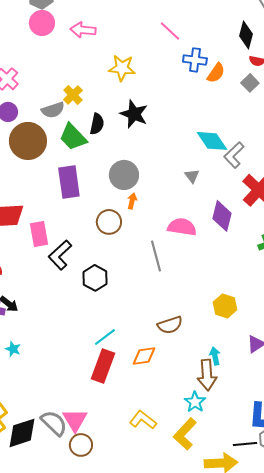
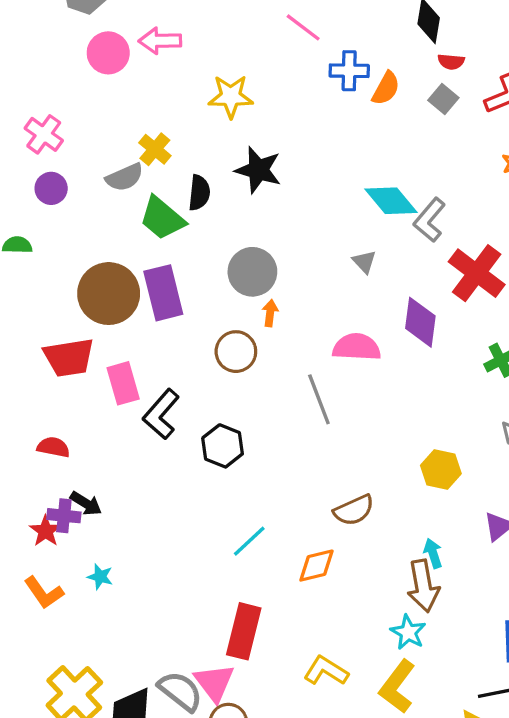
pink circle: (42, 23) -> (108, 53), moved
brown circle: (28, 141) -> (109, 294), moved
red rectangle: (103, 366) -> (244, 631), moved

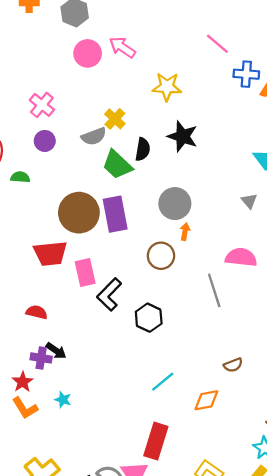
pink arrow: (160, 41) -> (122, 47), turned 32
brown semicircle: (354, 510) -> (233, 365), size x0.7
red star: (46, 531) -> (23, 382), moved

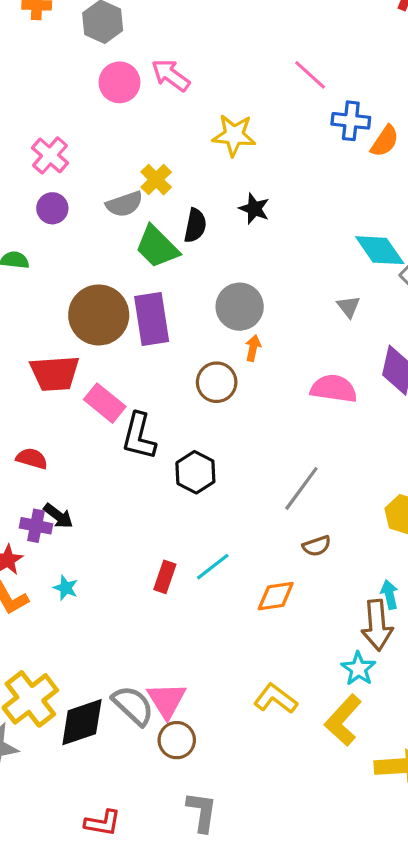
black star: (183, 136) -> (254, 209), size x0.7
pink rectangle: (85, 273) -> (105, 403), turned -40
gray line: (214, 290) -> (301, 488), moved, turned 52
black L-shape: (109, 294) -> (139, 436), turned -32
red rectangle: (156, 441) -> (165, 577), moved, size x0.6

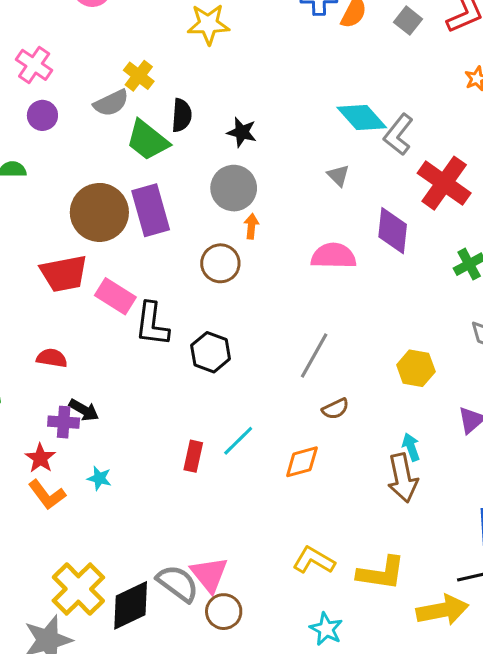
black star: (254, 209) -> (242, 132), moved
cyan star: (358, 669) -> (326, 629), moved
yellow L-shape: (343, 720) -> (381, 573), turned -117

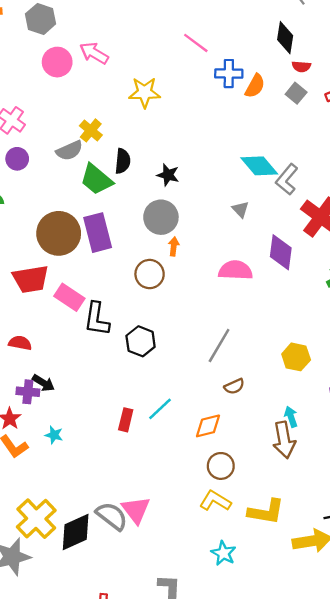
brown circle: (224, 612) -> (221, 466), moved

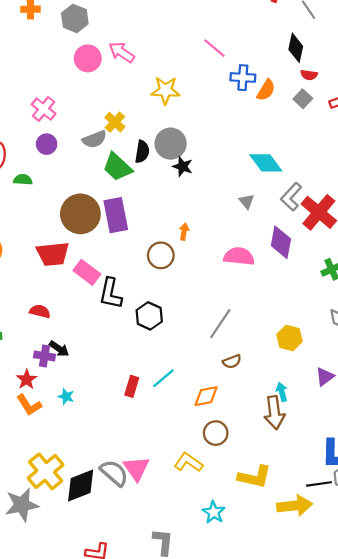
gray L-shape: (287, 179) -> (291, 197), moved
gray circle: (161, 217) -> (171, 144), moved
yellow L-shape: (215, 501) -> (188, 462), moved

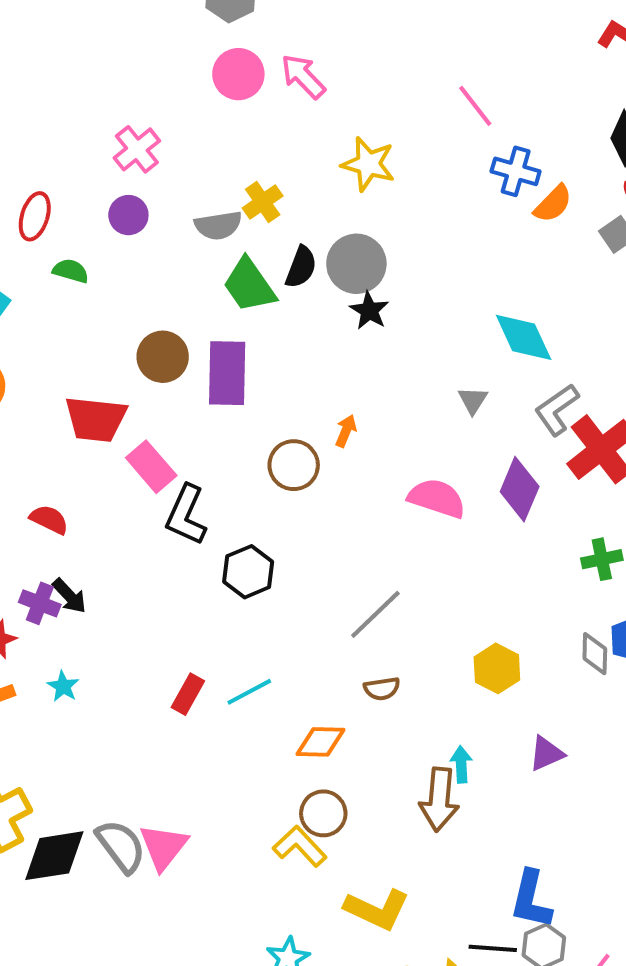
brown circle: (80, 214) -> (163, 357), size x0.7
yellow L-shape: (188, 462) -> (300, 846), moved

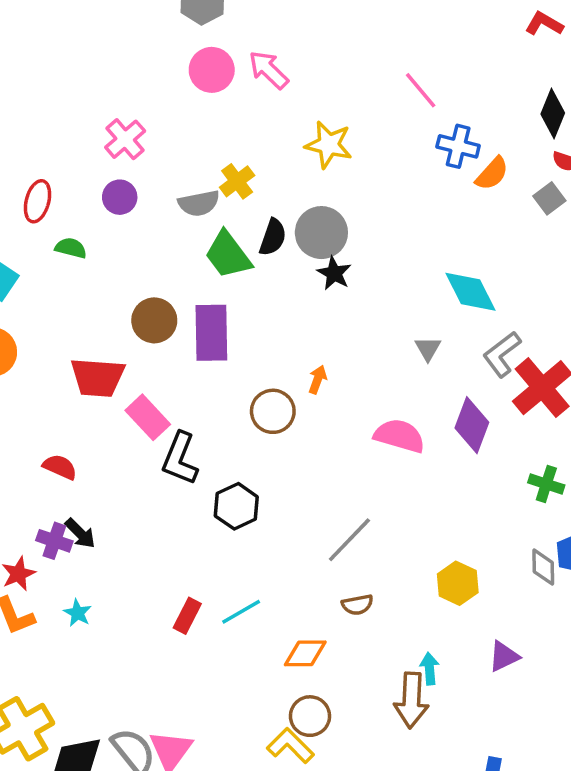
green cross: (602, 559) -> (546, 484), turned 32

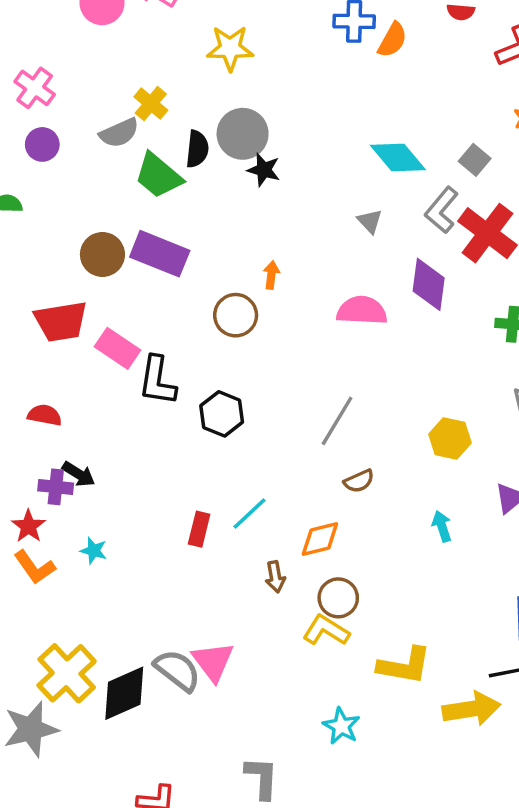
gray square: (549, 198) -> (475, 160), moved
purple rectangle: (211, 333) -> (160, 254), turned -54
brown arrow: (411, 700) -> (275, 577), moved, size x0.6

